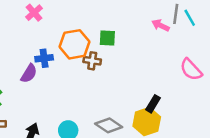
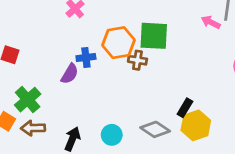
green square: (107, 38) -> (154, 36), size x1.6
black rectangle: (153, 104) -> (185, 108), moved

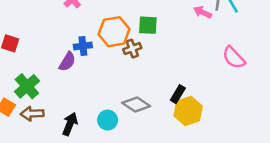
green square: (154, 36) -> (148, 25), size x0.7
brown cross: (137, 60) -> (132, 49), turned -30
gray diamond: (155, 129) -> (136, 104), moved

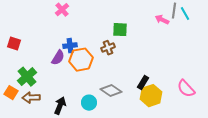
orange hexagon: (114, 32) -> (81, 60), moved
pink semicircle: (234, 58) -> (186, 89), moved

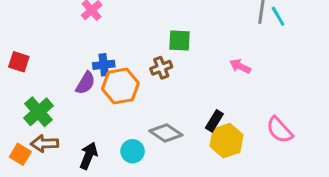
pink arrow: (162, 20) -> (240, 66), moved
orange square: (11, 93) -> (20, 154), moved

